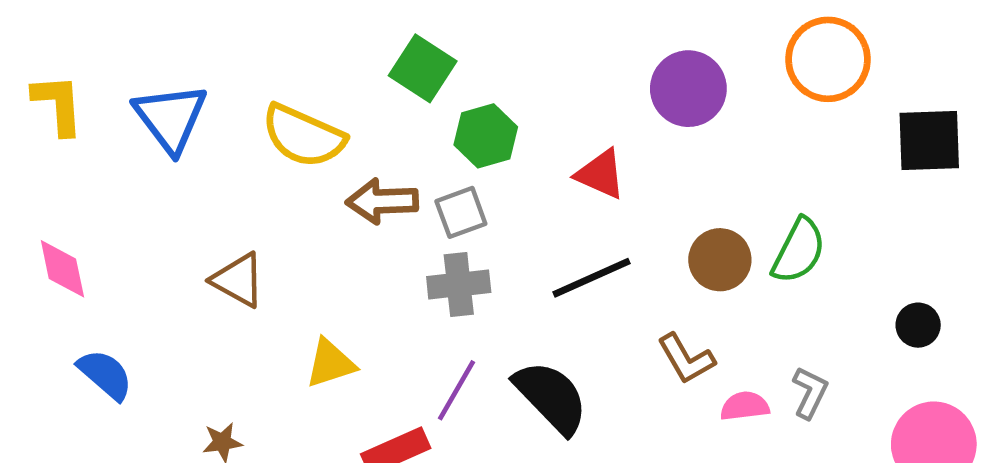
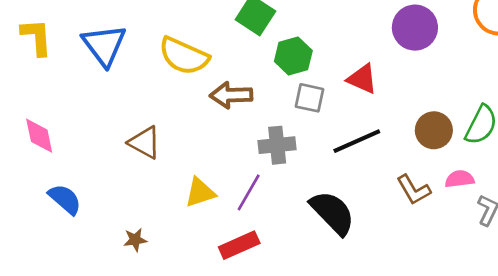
gray square: (461, 212) -> (310, 98), moved, turned 32
purple line: (456, 390) -> (249, 192), moved
pink semicircle: (745, 406) -> (460, 179), moved

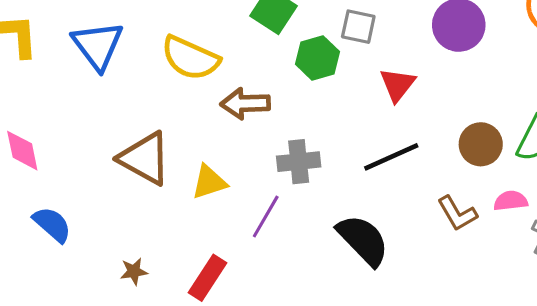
red triangle: (362, 79) -> (398, 85), turned 44
gray square: (310, 98) -> (358, 27), moved
brown triangle: (145, 142) -> (145, 158), size x1.4
yellow triangle: (200, 192) -> (209, 182), moved
red rectangle: (239, 245) -> (208, 278), moved, turned -33

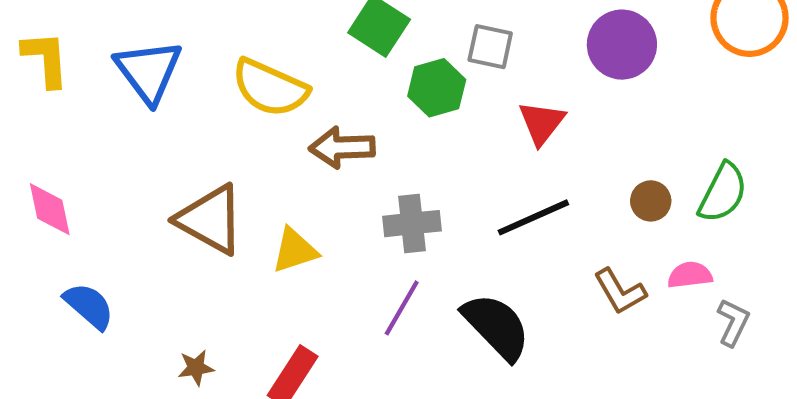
brown circle: (481, 144) -> (651, 201), size x0.7
purple line: (266, 217) -> (402, 308), moved

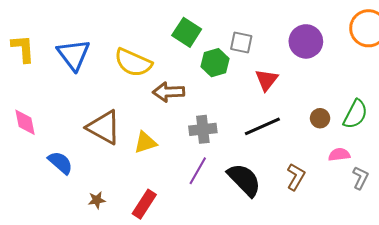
brown L-shape: (620, 292) -> (296, 177), moved, turned -120
blue semicircle: (89, 306) -> (60, 163), moved

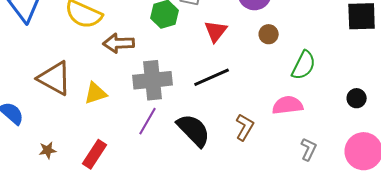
brown circle: (320, 118) -> (269, 34), moved
gray cross: (203, 129) -> (153, 80), size x1.4
pink semicircle: (339, 155) -> (288, 105), size x1.4
gray L-shape: (360, 178) -> (309, 149), moved

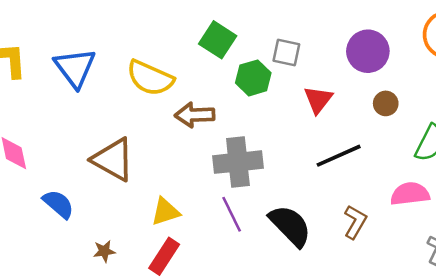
black line: (212, 77) -> (339, 156), moved
yellow triangle: (96, 93) -> (165, 212), moved
purple line: (148, 121) -> (232, 214), turned -56

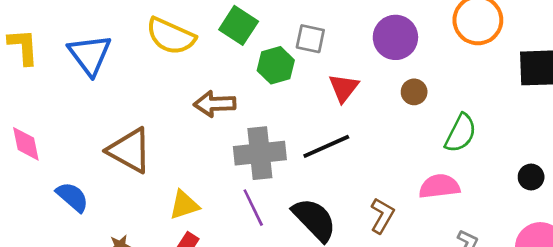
yellow semicircle: (150, 78) -> (171, 36), moved
black line: (339, 156) -> (326, 146), moved

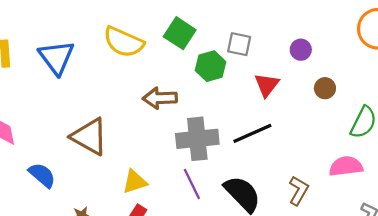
purple circle: (395, 37) -> (301, 50), moved, size x0.6

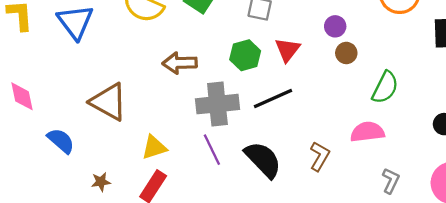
purple circle: (301, 50) -> (335, 26), moved
green hexagon: (211, 66) -> (245, 55), moved

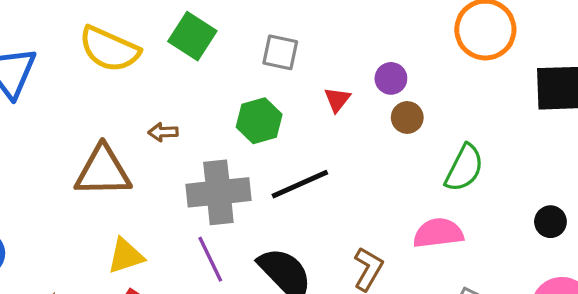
red triangle: (287, 50) -> (337, 100), moved, size x0.7
brown arrow: (180, 63) -> (163, 132), size x0.6
brown triangle: (109, 102) -> (103, 171), moved, turned -30

